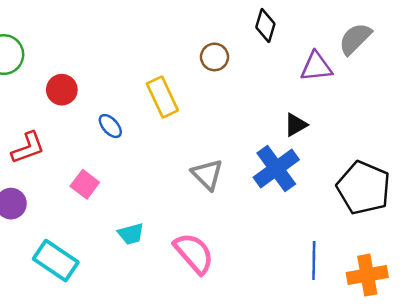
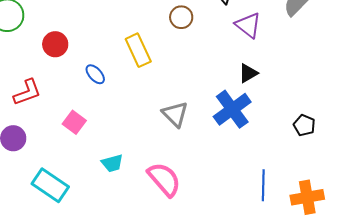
purple triangle: (316, 67) -> (248, 25), moved, turned 44
black pentagon: (364, 188) -> (304, 125), size x0.5

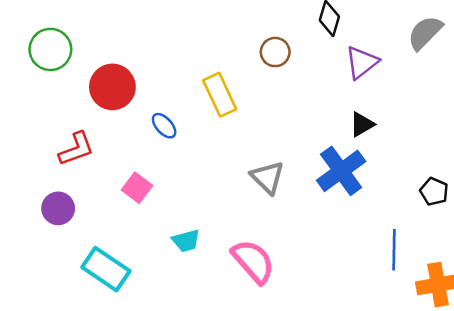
purple triangle: (248, 25) -> (362, 62), turned 44
red circle: (55, 44) -> (112, 87), size x1.4
blue line: (263, 185) -> (394, 250), moved

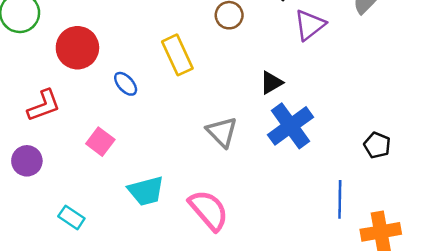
black triangle: (362, 124) -> (271, 83), moved
cyan trapezoid: (186, 241) -> (146, 191), size x1.4
cyan rectangle: (106, 269) -> (71, 217), size x0.6

